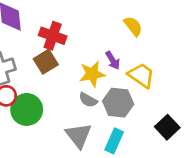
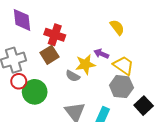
purple arrow: (113, 60) -> (101, 54), turned 144
gray semicircle: (88, 100) -> (73, 76), moved
gray hexagon: (118, 103) -> (121, 87), moved

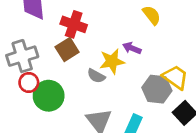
yellow trapezoid: (124, 65) -> (175, 77), moved

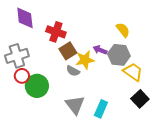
yellow semicircle: (152, 15) -> (123, 30), moved
brown square: (67, 49) -> (68, 51), moved
gray hexagon: (157, 89) -> (119, 55), moved

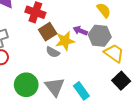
green circle: (37, 86) -> (26, 85), moved
cyan rectangle: (101, 109) -> (81, 91), turned -60

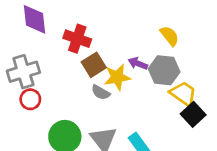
black square: (121, 81) -> (193, 114), moved

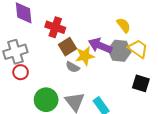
purple arrow: (138, 63) -> (100, 46), size x1.6
yellow trapezoid: (183, 94) -> (138, 49), moved
black square: (193, 114) -> (141, 83), turned -30

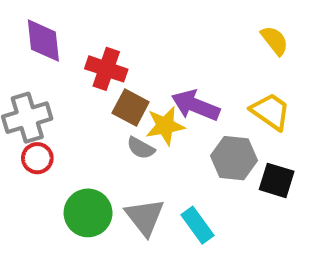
yellow semicircle: (124, 25) -> (275, 41), moved
brown square: (67, 47) -> (131, 107), turned -30
gray hexagon: (120, 51) -> (234, 158), moved

